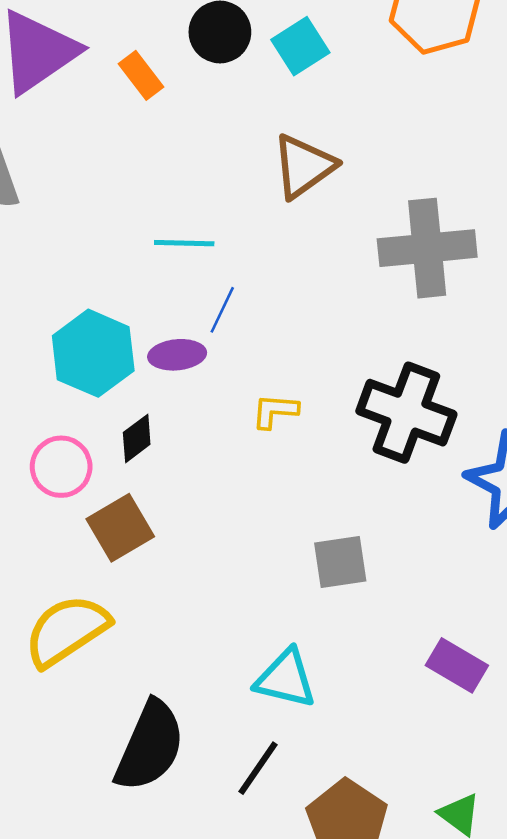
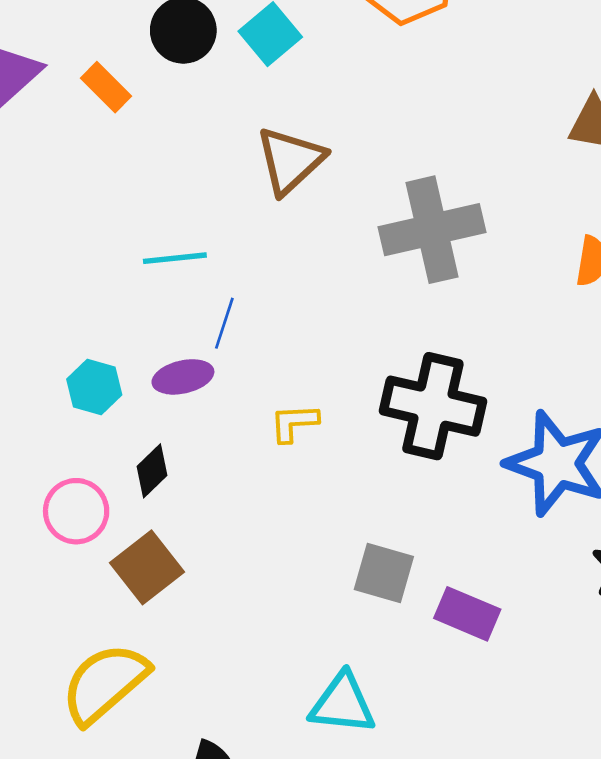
cyan hexagon: (93, 353) -> (94, 387), size x0.6
gray square: (340, 562) -> (384, 573), turned 32
purple rectangle: (457, 665) -> (467, 614), moved

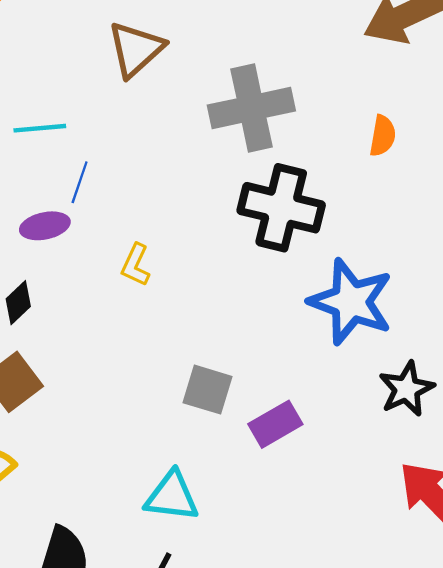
black cross: (433, 406) -> (281, 208), moved
yellow L-shape: (294, 423) -> (136, 265), turned -63
purple rectangle: (467, 614) -> (275, 424), turned -54

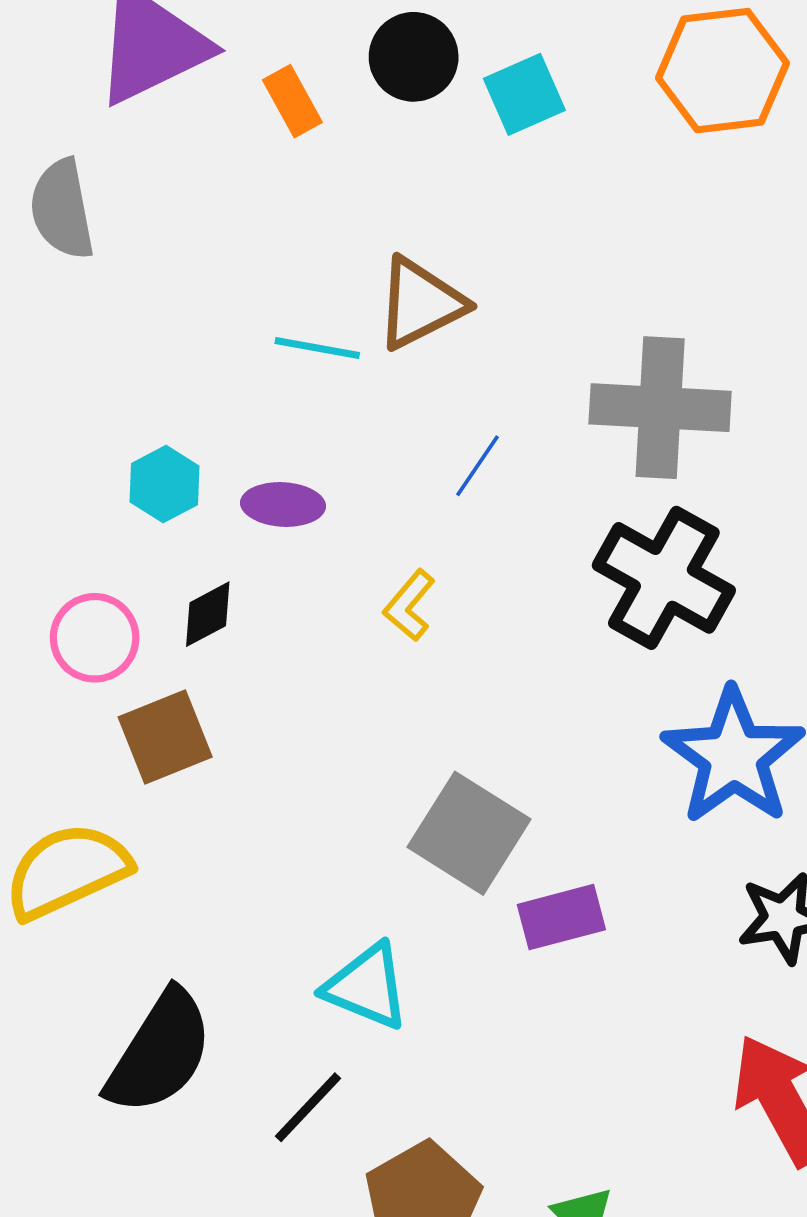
brown triangle: (136, 49) -> (420, 303), moved
blue line: (80, 182) -> (478, 466), moved
gray square: (208, 390) -> (469, 833), size x1.4

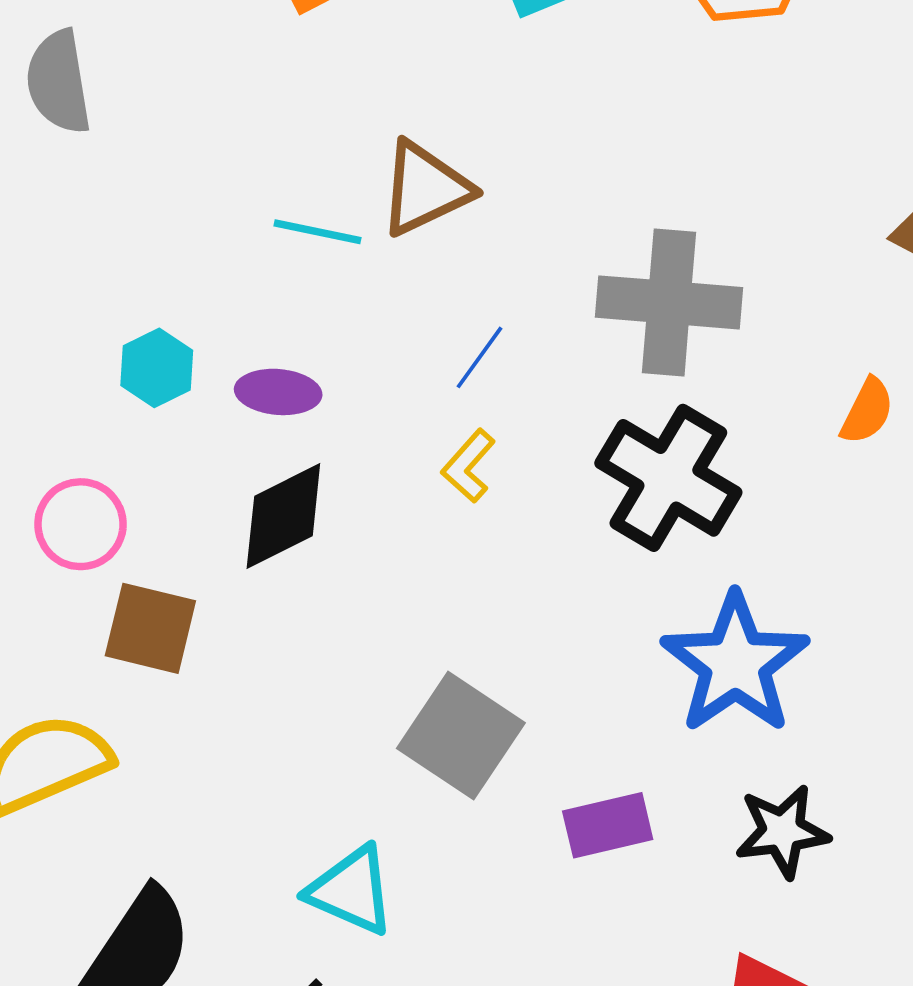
yellow L-shape: (409, 605) -> (469, 466), moved
black diamond: (208, 614) -> (283, 516), moved, size x1.6
brown square: (165, 737) -> (150, 628), turned 34
purple rectangle: (561, 917) -> (608, 825), moved

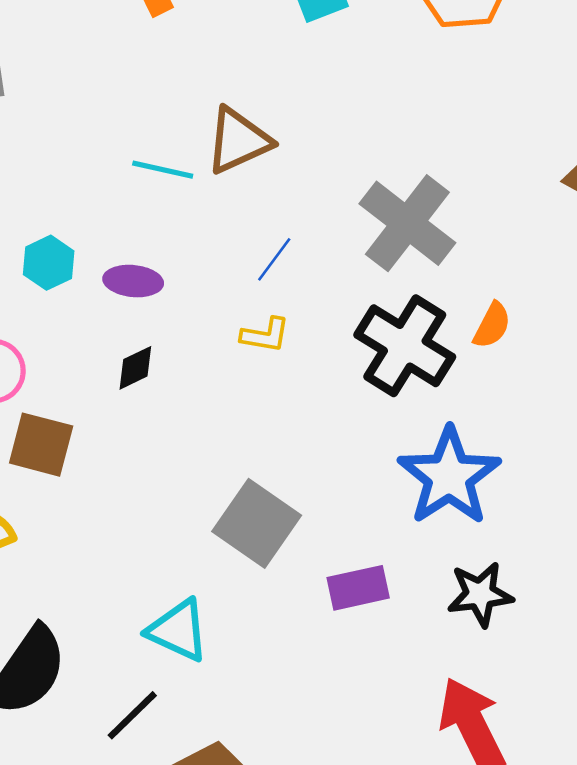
gray cross: (669, 302) -> (407, 223), turned 32
orange semicircle: (867, 411) -> (492, 325), moved
yellow L-shape: (469, 466) -> (265, 335), turned -123
black diamond: (283, 516) -> (135, 368), size x0.6

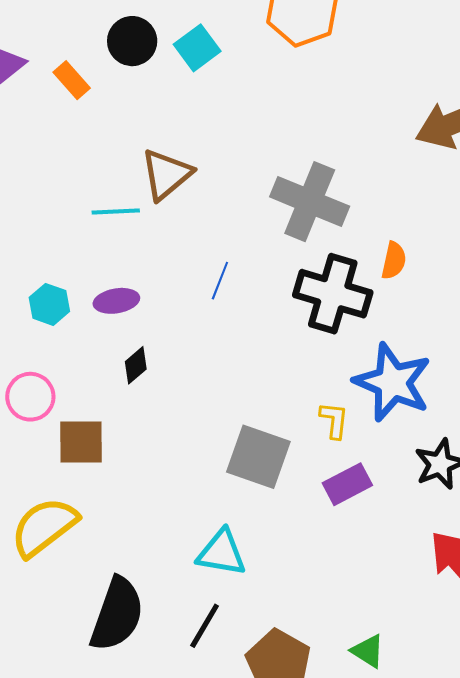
blue line: (274, 259) -> (220, 281), moved
yellow L-shape: (265, 335) -> (334, 420), moved, turned -78

